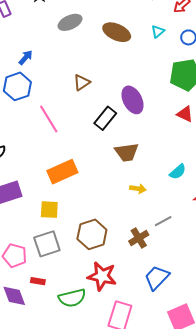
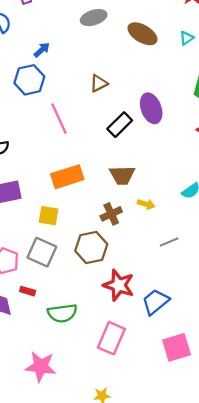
brown trapezoid: (127, 152) -> (122, 175), moved
brown cross: (139, 238) -> (111, 214), moved
gray square: (47, 244) -> (42, 252), turned 36
red star: (102, 276) -> (119, 285), moved

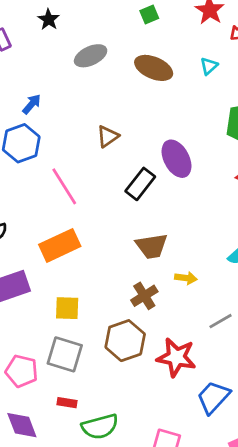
orange rectangle: (67, 177) -> (60, 245), moved
red star: (119, 285) -> (176, 357), moved
red rectangle: (28, 291) -> (67, 403), moved

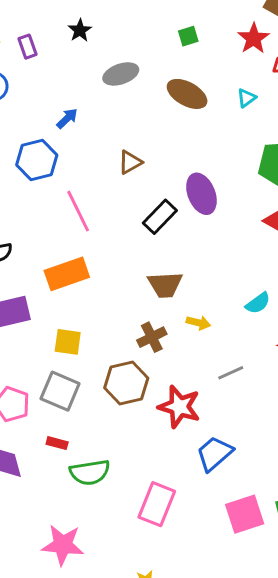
blue arrow: (32, 104) -> (67, 118), moved

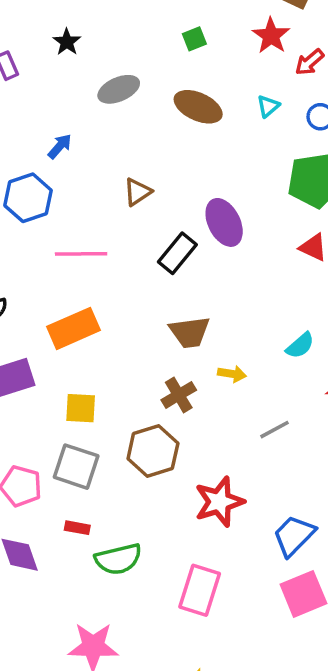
pink line: (78, 211) -> (81, 254), turned -60
red star: (179, 407) -> (219, 502), moved, turned -30
blue trapezoid: (215, 454) -> (294, 536), moved

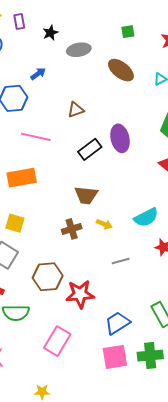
black star: (67, 42) -> (50, 33), moved
cyan semicircle: (300, 346) -> (146, 217), size x1.4
brown hexagon: (153, 451) -> (48, 277), moved

